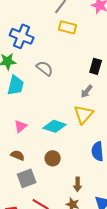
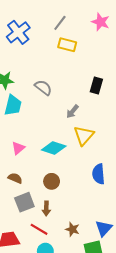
blue cross: (22, 36) -> (18, 32), moved, turned 30
gray arrow: (87, 91) -> (72, 112), moved
brown arrow: (78, 184) -> (46, 208), moved

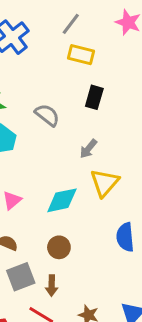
black rectangle: (96, 85) -> (94, 97), moved
cyan diamond: (54, 148) -> (62, 200), turned -30

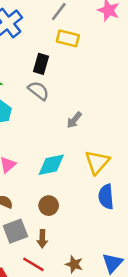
black rectangle: (94, 97) -> (41, 64), moved
yellow triangle: (105, 183) -> (97, 162), moved

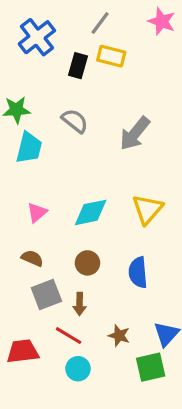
black rectangle: (41, 64) -> (78, 66), moved
gray arrow: (74, 120) -> (135, 133), moved, size x1.6
blue semicircle: (106, 197) -> (138, 272), moved

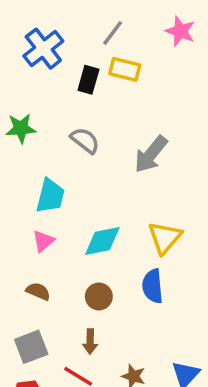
cyan trapezoid: (29, 148) -> (50, 196), moved
blue semicircle: (138, 272) -> (153, 286), moved
gray square: (46, 295) -> (31, 347), moved

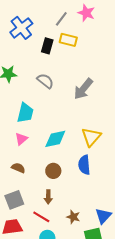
pink star: (180, 31) -> (86, 13), moved

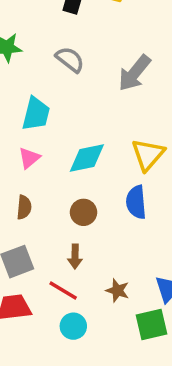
brown semicircle: (18, 168) -> (24, 207), turned 72

